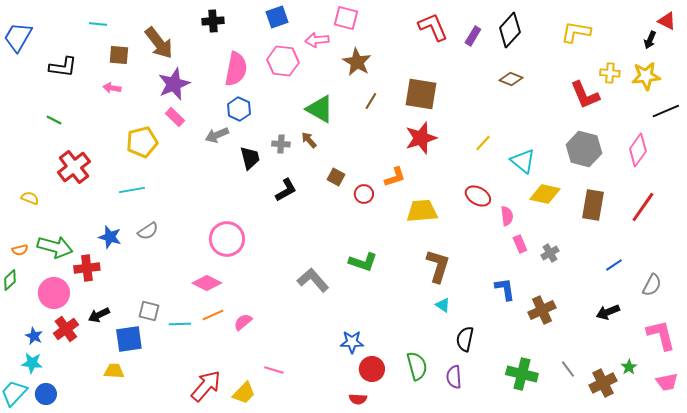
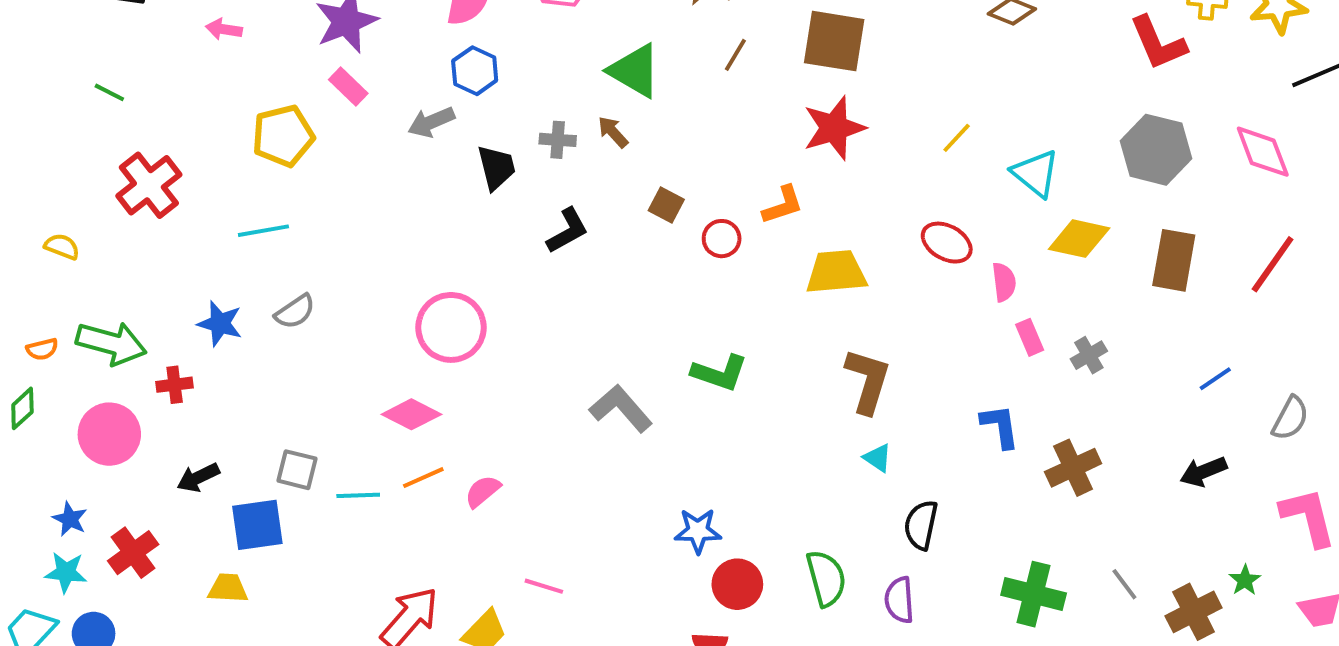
pink diamond: (638, 150) -> (1263, 152), turned -56
red cross: (87, 268) -> (175, 385), size x0.7
red cross: (66, 329) -> (133, 553), moved

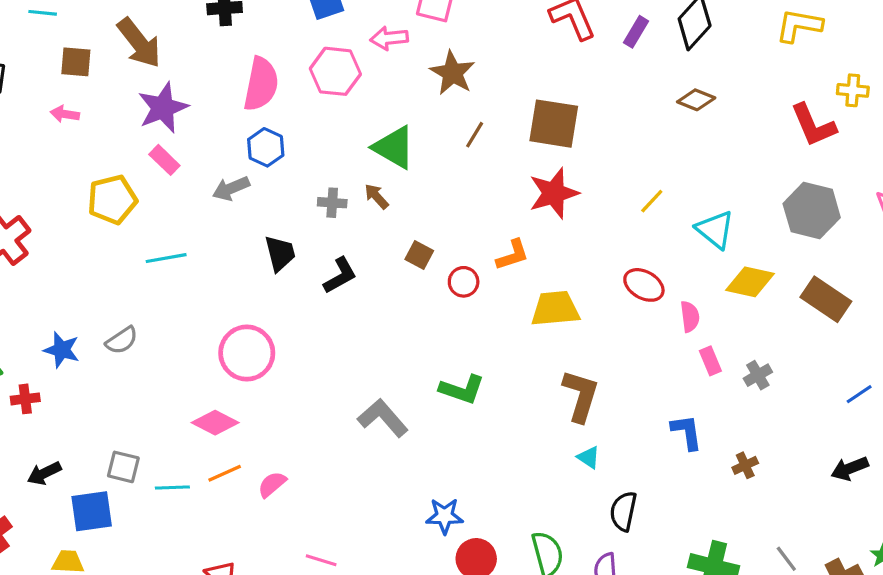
black trapezoid: (496, 167) -> (280, 253), moved
cyan line: (263, 231) -> (166, 258), moved
brown rectangle: (1174, 260) -> (826, 299), turned -66
brown cross: (1073, 468) -> (745, 465), size x0.6

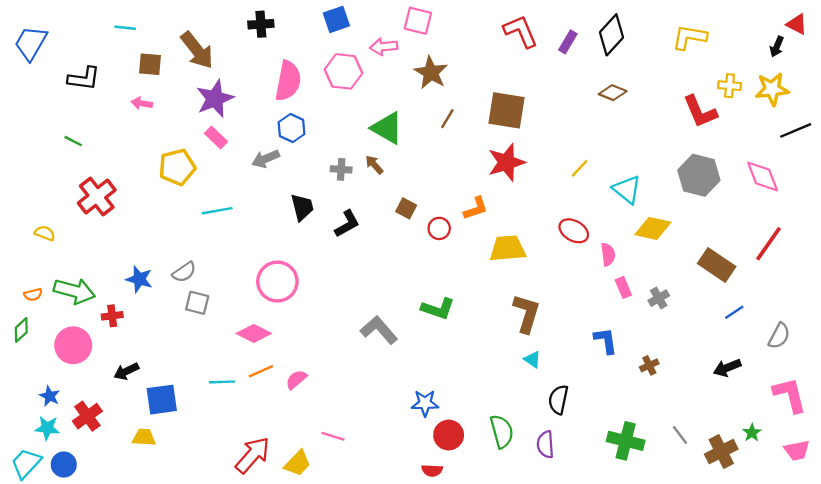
brown rectangle: (826, 299) -> (717, 265), moved
gray square: (123, 467) -> (197, 303), moved

